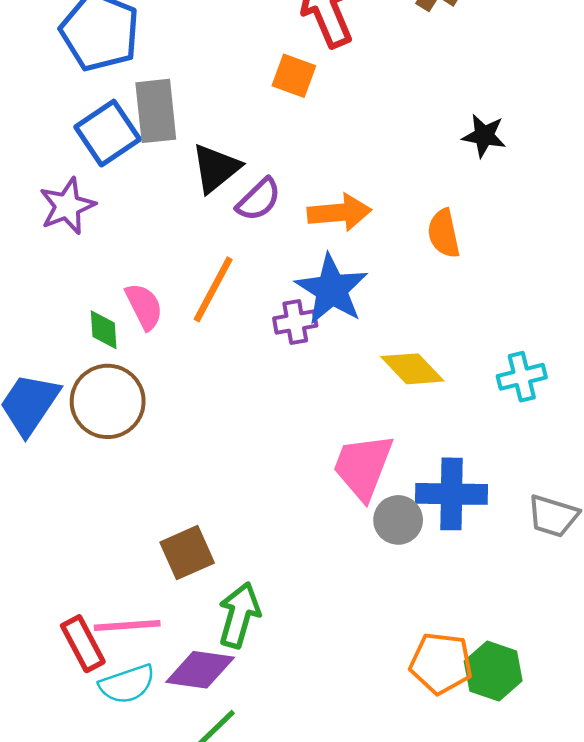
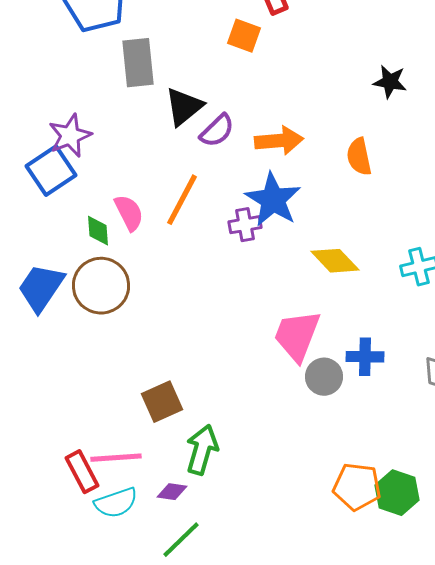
blue square: (108, 133) -> (51, 171), moved
blue cross: (451, 494) -> (365, 357), size x0.7
purple diamond: (200, 670) -> (172, 492), size x0.6

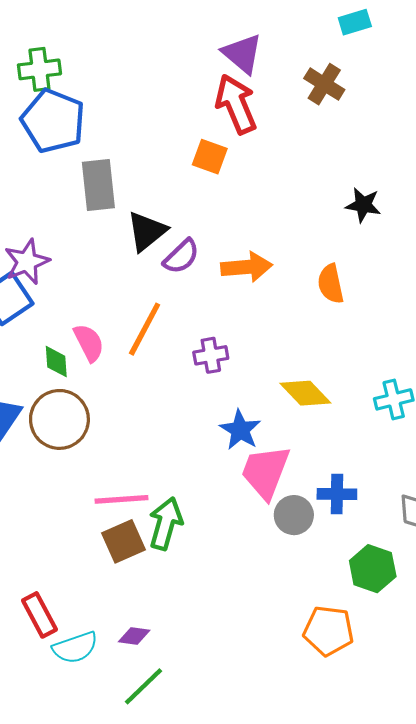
blue star: (273, 200) -> (240, 430), moved, size x0.7
green arrow: (202, 450) -> (166, 523), moved
pink line: (116, 458) -> (121, 499), moved
green hexagon: (397, 493) -> (373, 569), moved

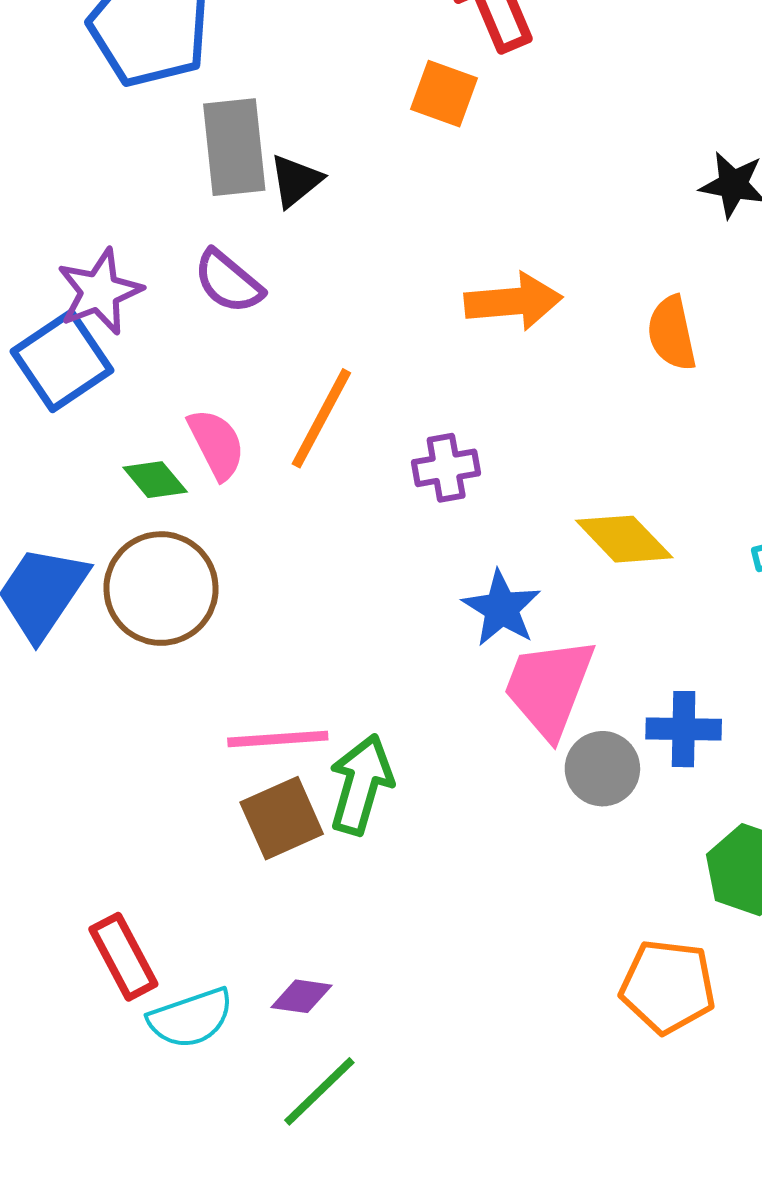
black triangle: (147, 231) -> (296, 181), moved, size x0.7
purple semicircle: (181, 256) -> (228, 282), moved, turned 84
green diamond: (56, 362) -> (155, 480), turned -36

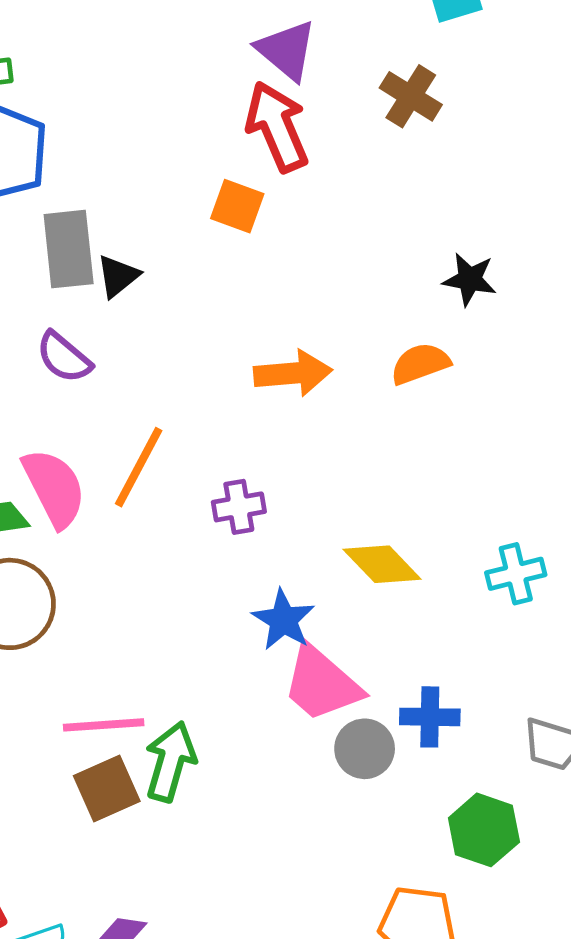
orange semicircle: (672, 333) -> (420, 364), moved, turned 82
pink semicircle: (216, 444) -> (54, 488), size x1.4
pink trapezoid: (549, 688) -> (322, 684), turned -70

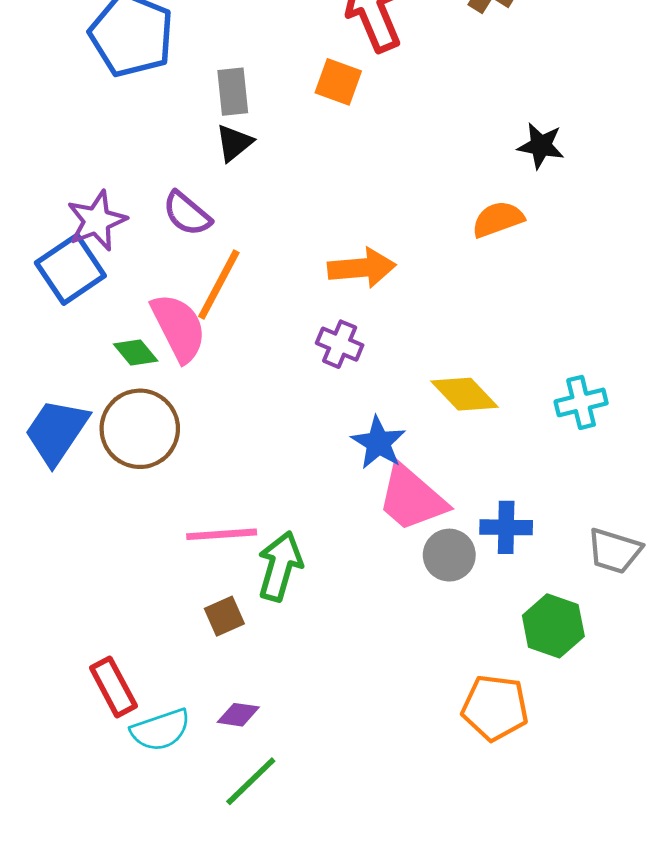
gray rectangle: (69, 249) -> (233, 92), moved, size x0.7
orange arrow: (293, 373) -> (362, 268), moved
orange line: (139, 467) -> (219, 284), moved
purple cross: (239, 507) -> (340, 344), turned 33
brown square: (107, 789) -> (224, 616), moved, size x0.7

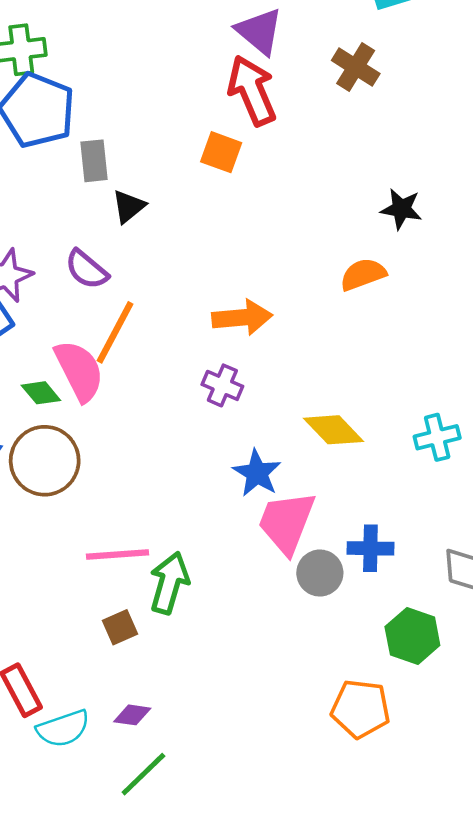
gray rectangle: (233, 92) -> (94, 161), moved
pink trapezoid: (412, 498) -> (287, 522), turned 70

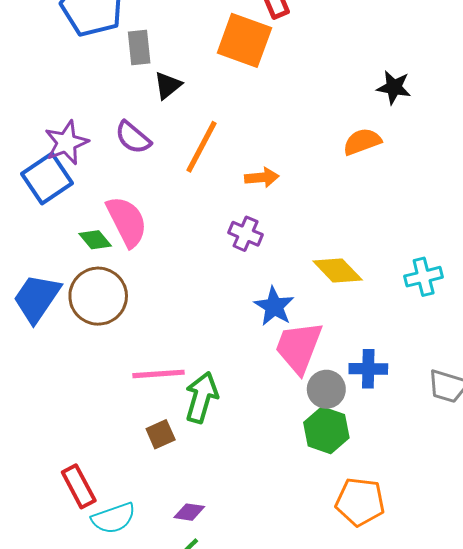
orange square: (221, 152) -> (244, 40), size x1.6
orange arrow: (242, 318) -> (262, 177), size x0.7
orange line: (115, 332) -> (201, 147), moved
green hexagon: (412, 636) -> (326, 430), moved
purple diamond: (132, 715) -> (189, 512), moved

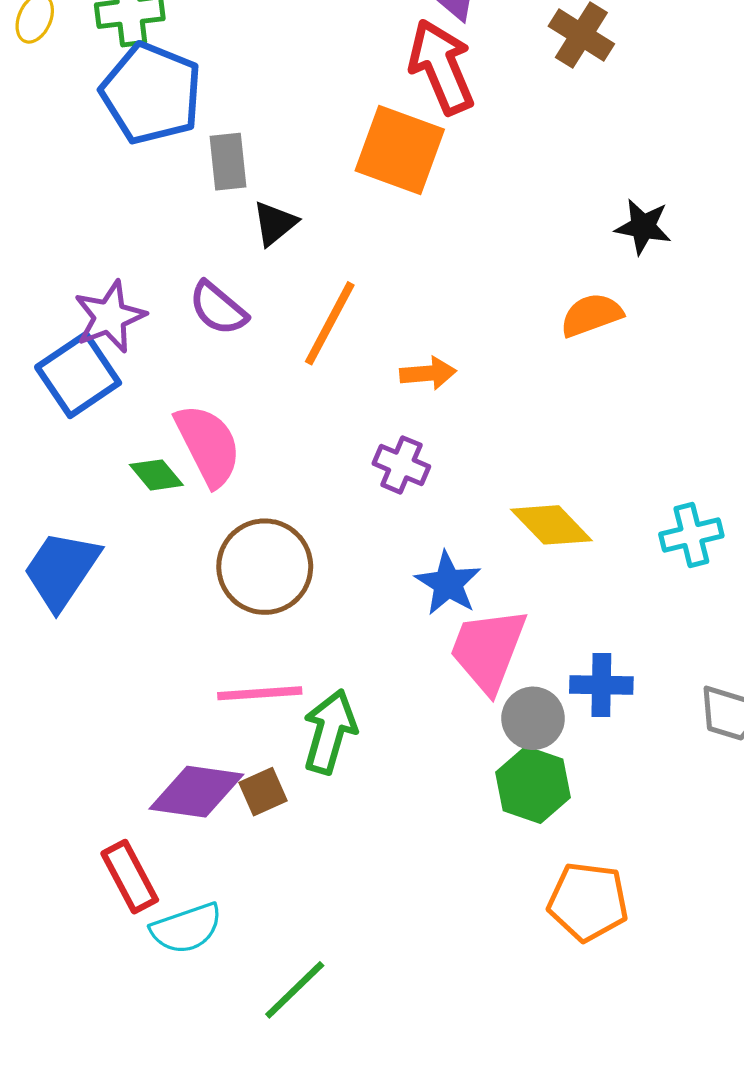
brown circle: (98, 296) -> (265, 567), moved
purple diamond: (189, 512) -> (196, 792), moved, size x1.8

